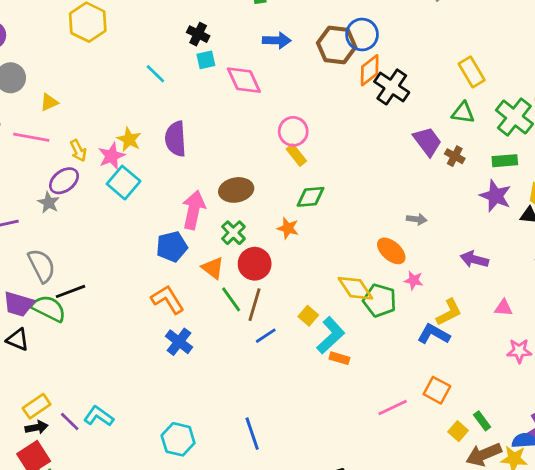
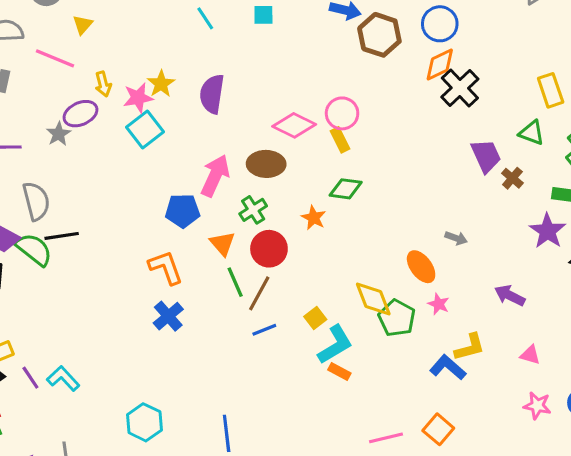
brown hexagon: (337, 45) -> (379, 35), moved
pink diamond: (244, 80) -> (294, 125), moved, turned -51
yellow triangle: (49, 102) -> (83, 25), turned -36

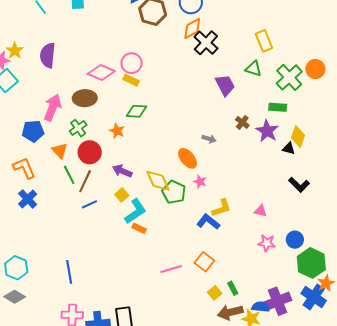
yellow rectangle: (340, 140) -> (131, 80), turned -35
brown cross: (512, 178) -> (242, 122), moved
purple arrow: (510, 295) -> (122, 171), moved

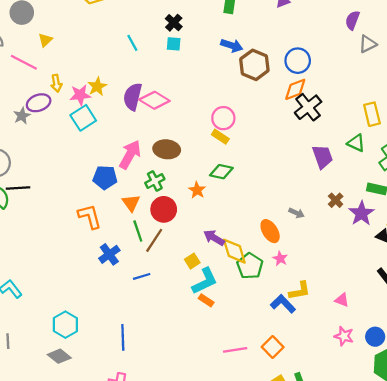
pink diamond: (101, 73) -> (154, 100), moved
purple arrow: (122, 171) -> (214, 238), moved
blue cross: (28, 199) -> (109, 254), moved
blue line: (90, 204) -> (142, 276), moved

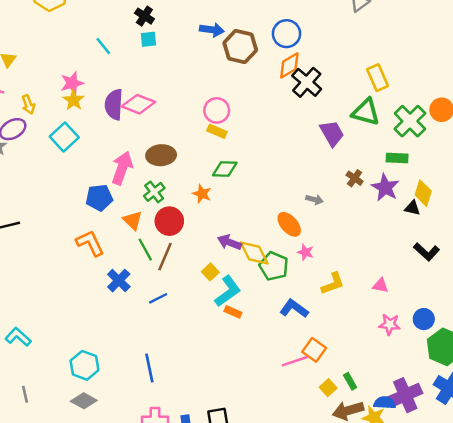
pink star: (80, 95) -> (72, 83), moved
green triangle: (356, 143) -> (366, 112), size x1.4
blue L-shape: (283, 304) -> (294, 309), moved
pink line: (235, 350) -> (295, 361), moved

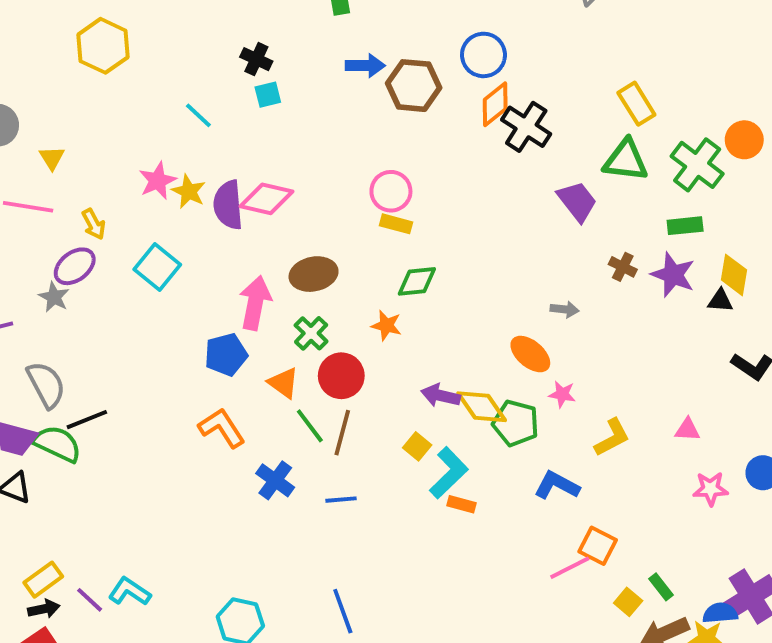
yellow star: (73, 100) -> (189, 191), moved
blue line: (158, 298) -> (341, 500), turned 30

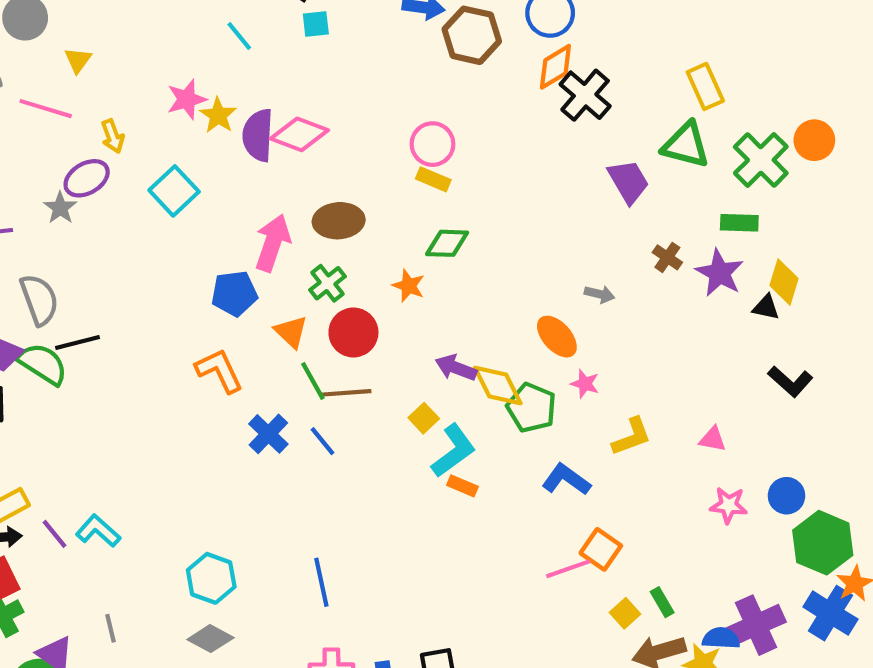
brown line: (342, 433) -> (346, 393), turned 63
blue line: (341, 500) -> (322, 441), moved, turned 48

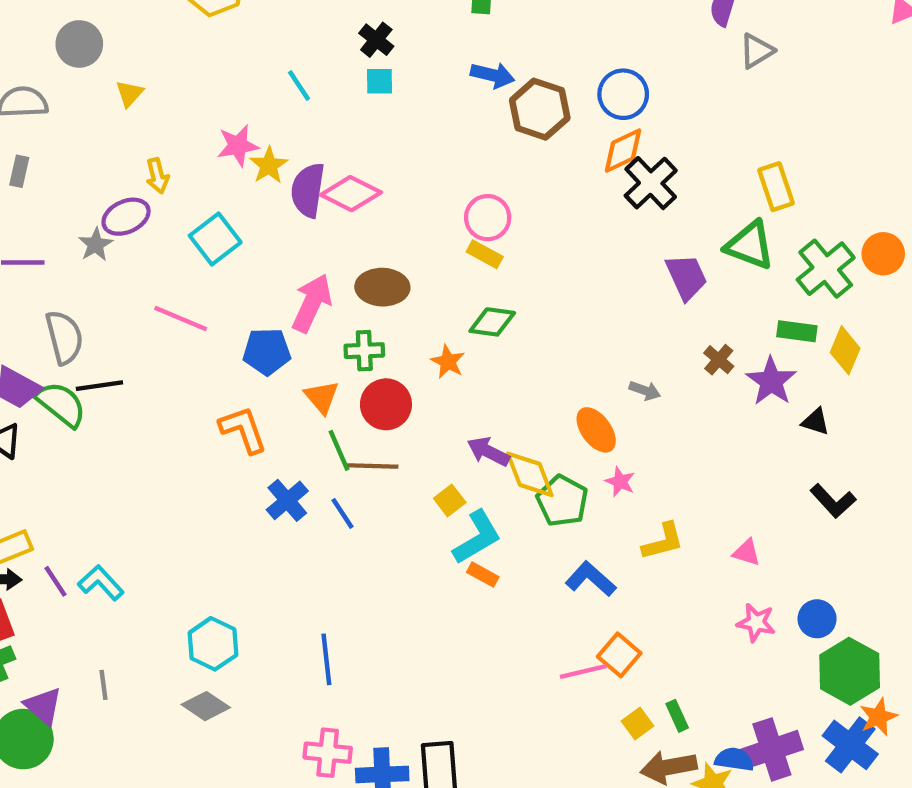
pink line: (46, 109) -> (181, 319), moved
yellow diamond: (784, 282) -> (845, 350), moved
green cross: (327, 283) -> (364, 351), turned 30

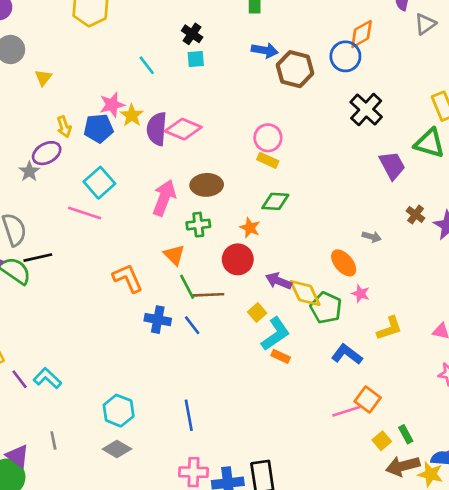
orange diamond: (623, 151) -> (362, 34), moved
cyan square: (215, 239) -> (99, 183), moved
blue pentagon: (267, 351) -> (99, 128), moved
red circle: (386, 404) -> (238, 259), moved
blue cross: (287, 500) -> (158, 320), turned -35

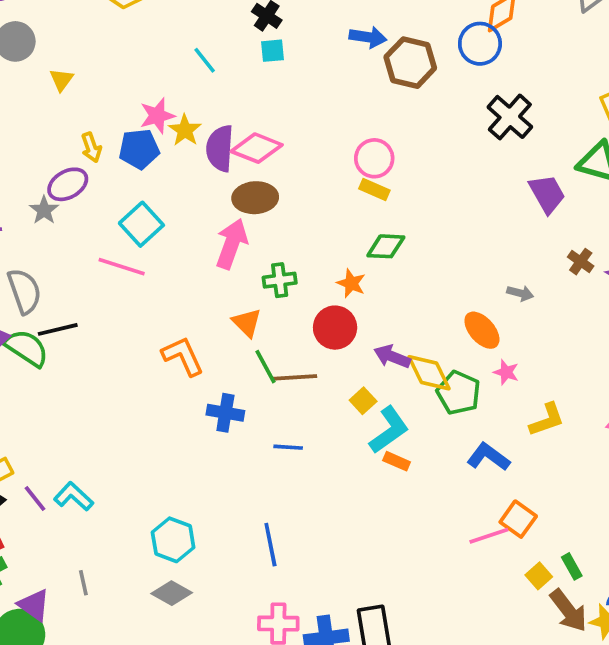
brown ellipse: (207, 185) -> (255, 198), moved
blue line: (192, 325) -> (288, 447), moved, turned -48
brown arrow: (403, 466) -> (568, 611), turned -112

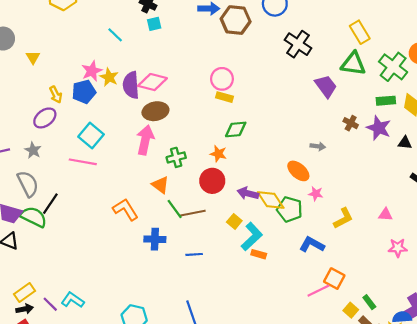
gray star: (44, 210) -> (33, 150), moved
black line: (58, 329) -> (50, 204), turned -35

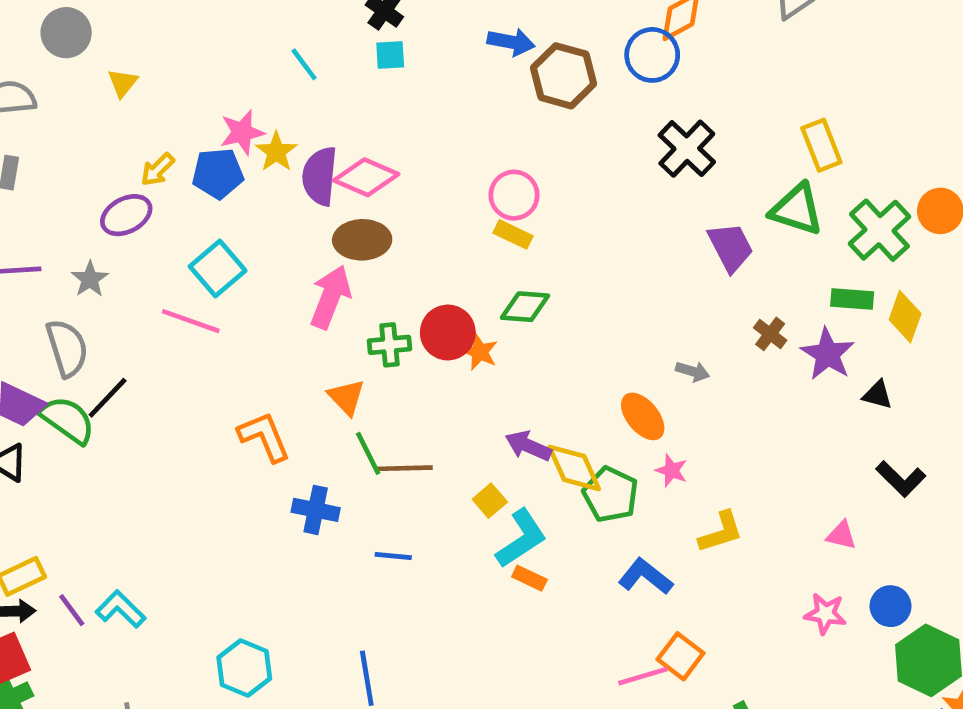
yellow arrow: (56, 95) -> (158, 170), turned 63
red circle: (212, 181) -> (448, 332), moved
pink triangle: (385, 214) -> (841, 535), moved

